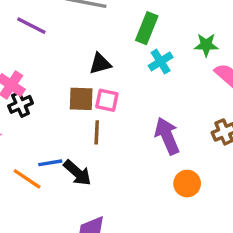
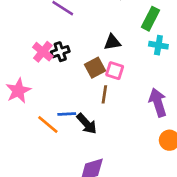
cyan cross: (161, 62) -> (158, 45), turned 36
brown square: (81, 99) -> (95, 68), turned -36
black cross: (21, 104) -> (60, 52), moved

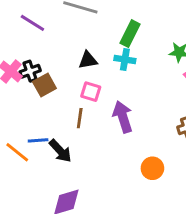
cyan cross: (158, 45) -> (125, 59), moved
brown square: (95, 68) -> (44, 85), moved
purple arrow: (158, 102) -> (123, 117), moved

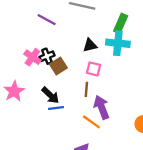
cyan cross: (125, 59) -> (118, 43), size x1.5
purple arrow: (123, 117) -> (102, 107), moved
black arrow: (60, 151) -> (50, 95), moved
orange line: (17, 152) -> (91, 122), moved

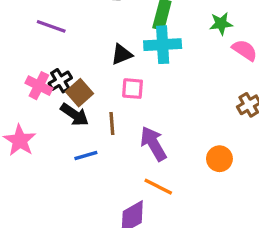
brown line: (86, 89) -> (112, 123), moved
black arrow: (50, 95) -> (74, 115), moved
orange line: (91, 122) -> (158, 187), moved

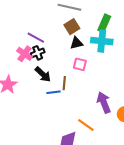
purple line: (51, 26) -> (36, 38), moved
brown square: (79, 93) -> (72, 27), moved
purple arrow: (153, 144) -> (104, 102), moved
blue line: (86, 155) -> (53, 92), moved

